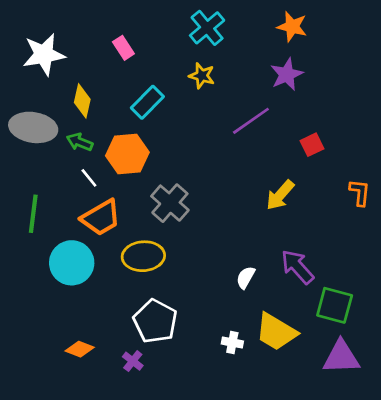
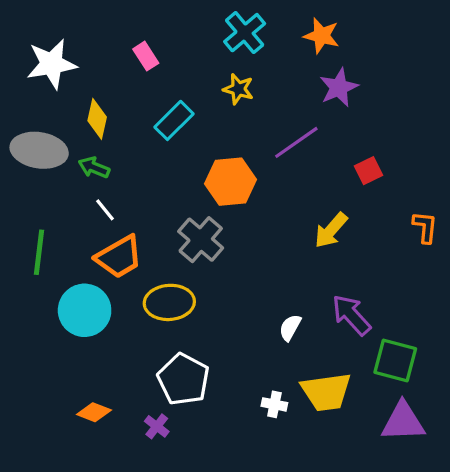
orange star: (292, 27) -> (321, 36), moved
orange hexagon: (127, 154) -> (230, 182), moved
yellow trapezoid: (276, 332) -> (326, 392), turned -39

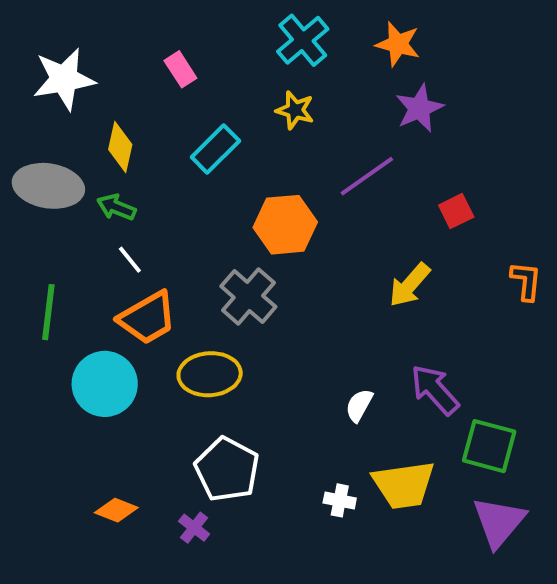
purple triangle: (403, 422) -> (499, 522), turned -48

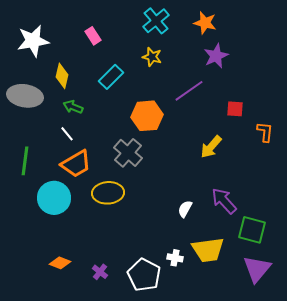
green arrow: (116, 207) -> (73, 107), moved
red square: (456, 211) -> (235, 109), turned 30
orange L-shape: (526, 281) -> (265, 132), moved
white pentagon: (227, 469) -> (144, 275), moved

